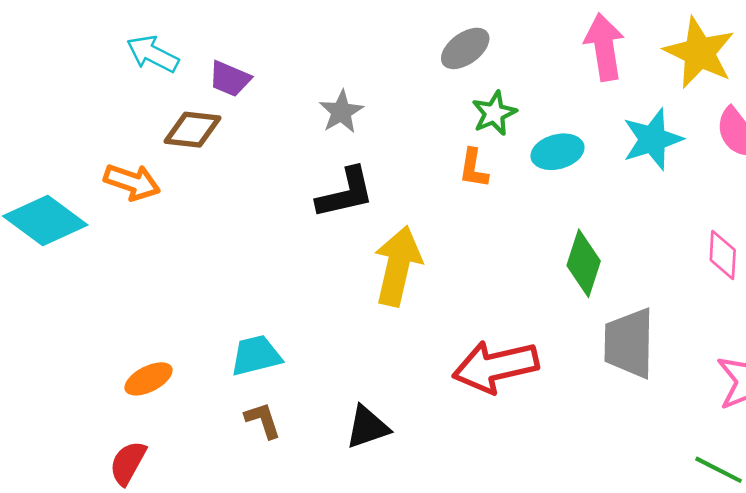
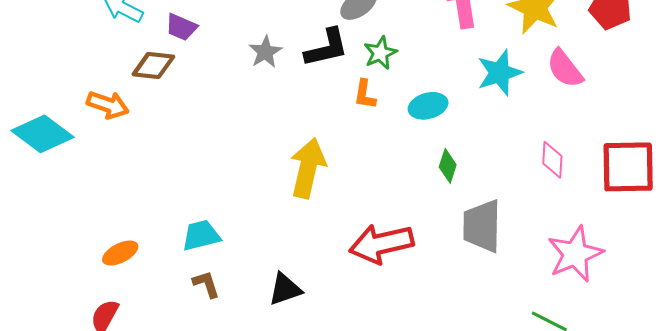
cyan ellipse: (557, 152) -> (428, 106), moved
black L-shape: (345, 193) -> (326, 48), moved
green diamond: (584, 263) -> (448, 166), size x0.7

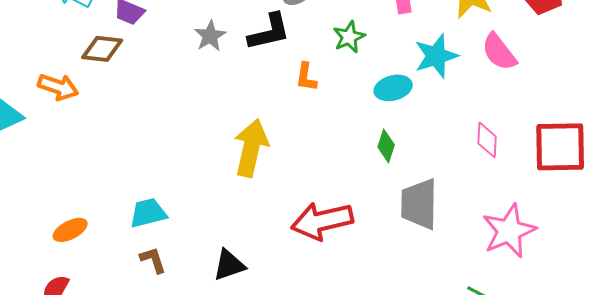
green star: (380, 53) -> (349, 37), moved
cyan ellipse: (428, 106) -> (393, 88), moved

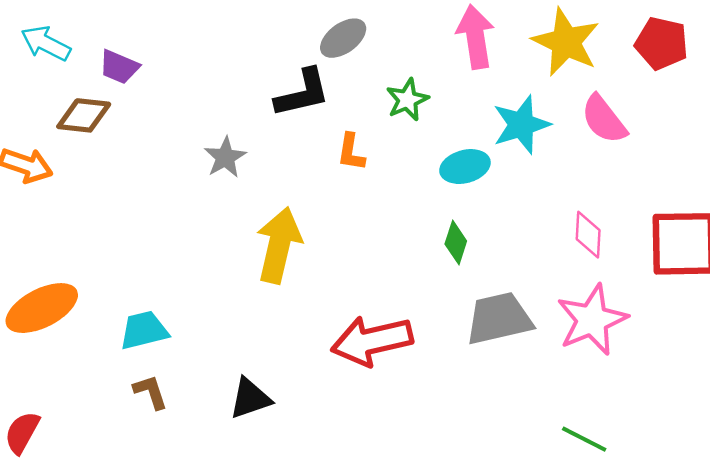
gray star: (210, 36) -> (225, 157), moved
gray trapezoid: (419, 204) -> (499, 319), turned 76
orange ellipse: (70, 230) -> (42, 308), moved, size x1.6
pink star: (509, 231) -> (592, 320), moved

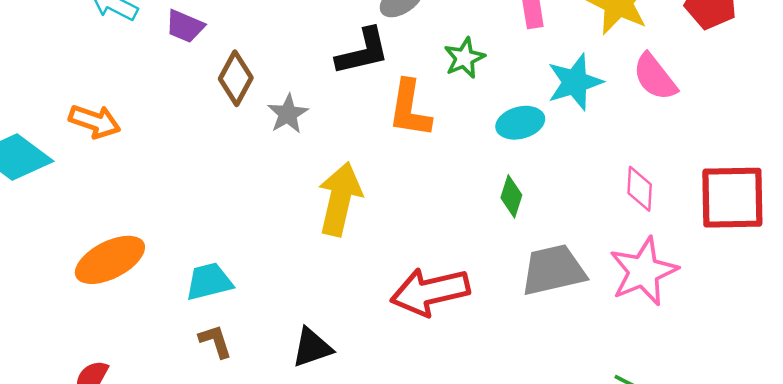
brown diamond: (84, 115) -> (236, 78), moved, turned -68
orange L-shape: (351, 152) -> (410, 109), size x1.6

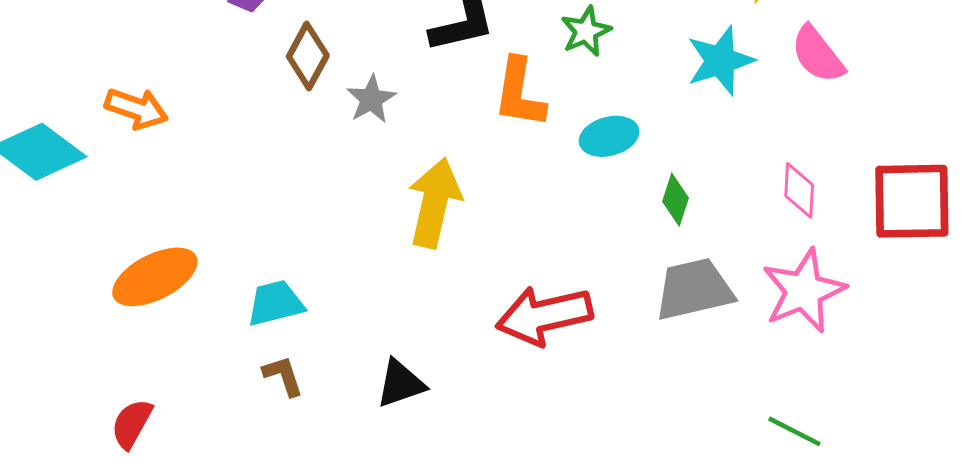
cyan ellipse: (520, 123) -> (609, 136), moved
green diamond: (511, 196) -> (676, 200), moved

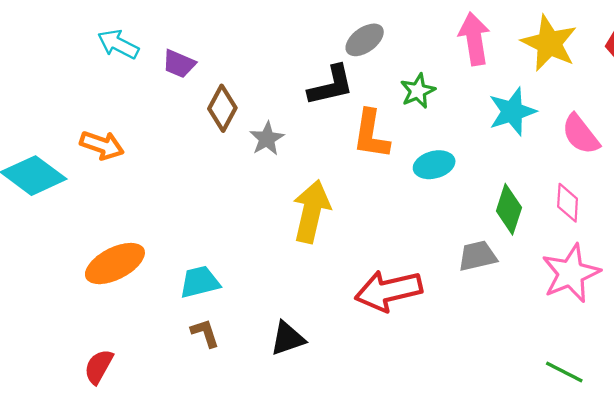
pink semicircle: (818, 54) -> (581, 134), moved
green diamond: (676, 200) -> (509, 209), moved, size x1.4
gray trapezoid: (694, 289) -> (477, 256), moved, size x0.7

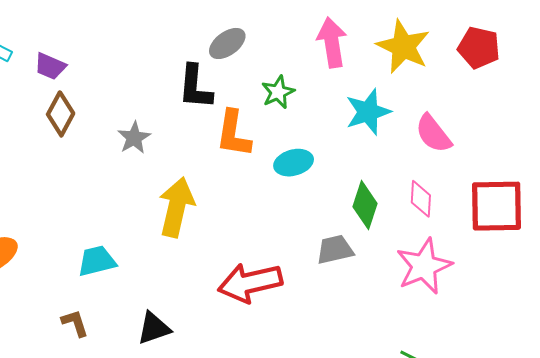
black L-shape: (331, 85) -> (195, 87), turned 108
brown diamond: (222, 108) -> (61, 114), moved
cyan trapezoid: (200, 282) -> (97, 261), moved

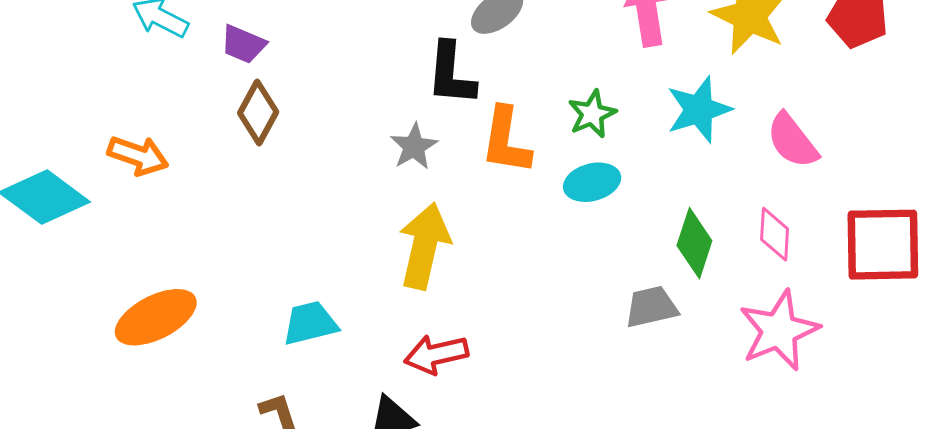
green star: (278, 92) -> (592, 114), moved
gray star: (134, 138) -> (414, 147), moved
red arrow: (250, 283) -> (436, 354), moved, size x0.7

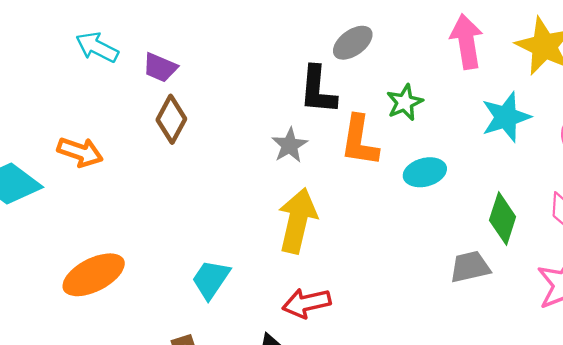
green star: (592, 114) -> (405, 102), moved
cyan trapezoid: (310, 323) -> (211, 279), turned -42

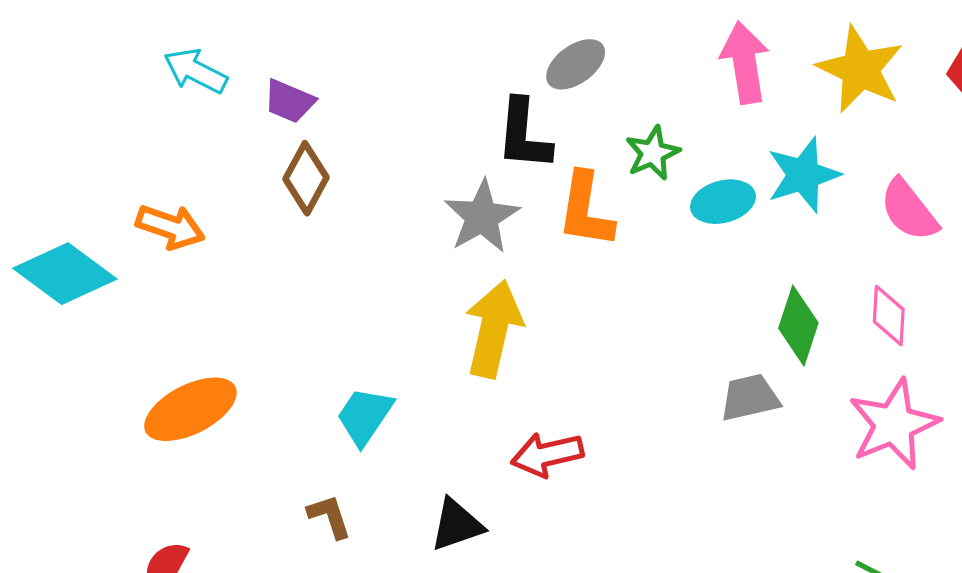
gray star: (290, 145) -> (482, 217), size x1.4
cyan ellipse: (425, 172) -> (723, 202), moved
red arrow: (307, 303) -> (547, 454), moved

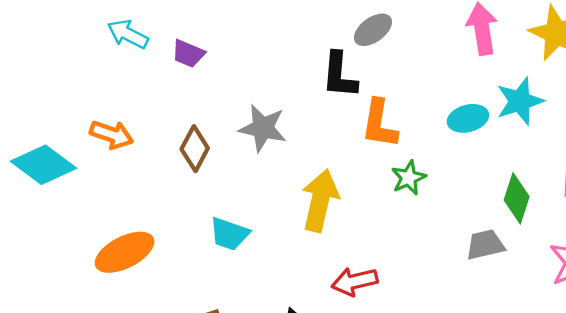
green star: (653, 153) -> (409, 178), moved
brown diamond: (306, 178) -> (195, 149), moved
gray star: (482, 217) -> (263, 128), moved, turned -30
cyan trapezoid: (365, 416) -> (229, 234), moved, turned -105

